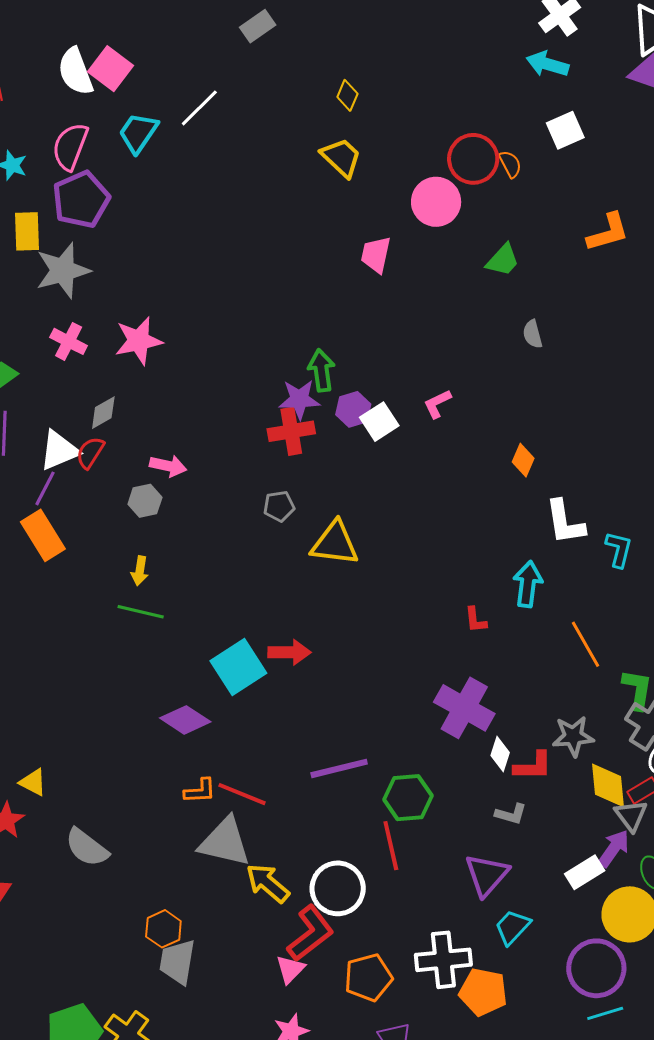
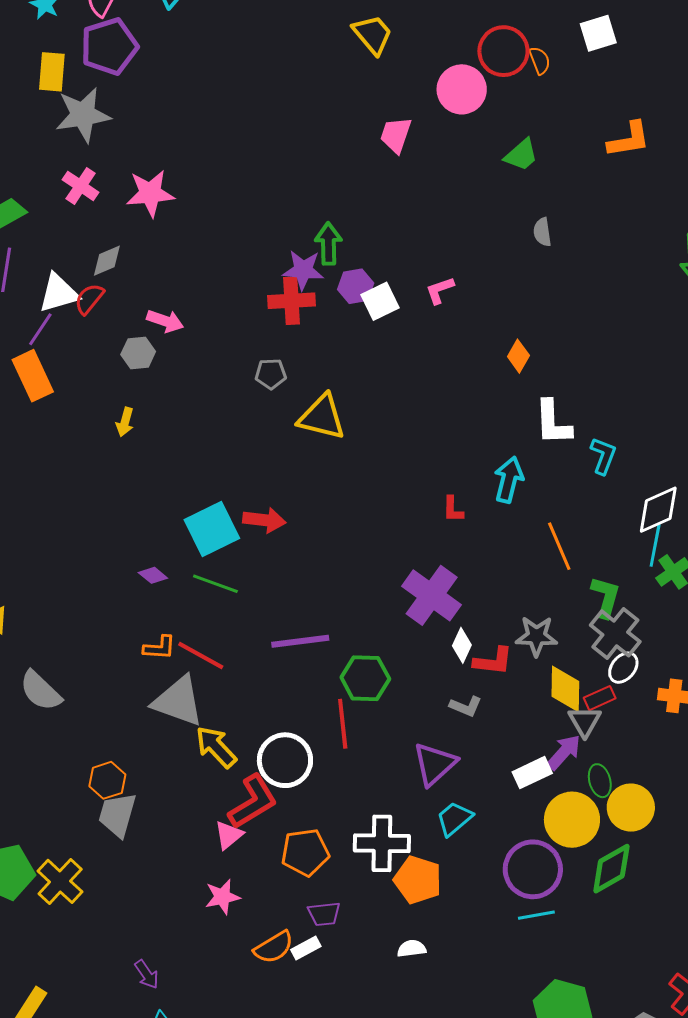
green line: (141, 612) -> (215, 584), moved
purple diamond: (185, 720) -> (153, 575), size x0.6

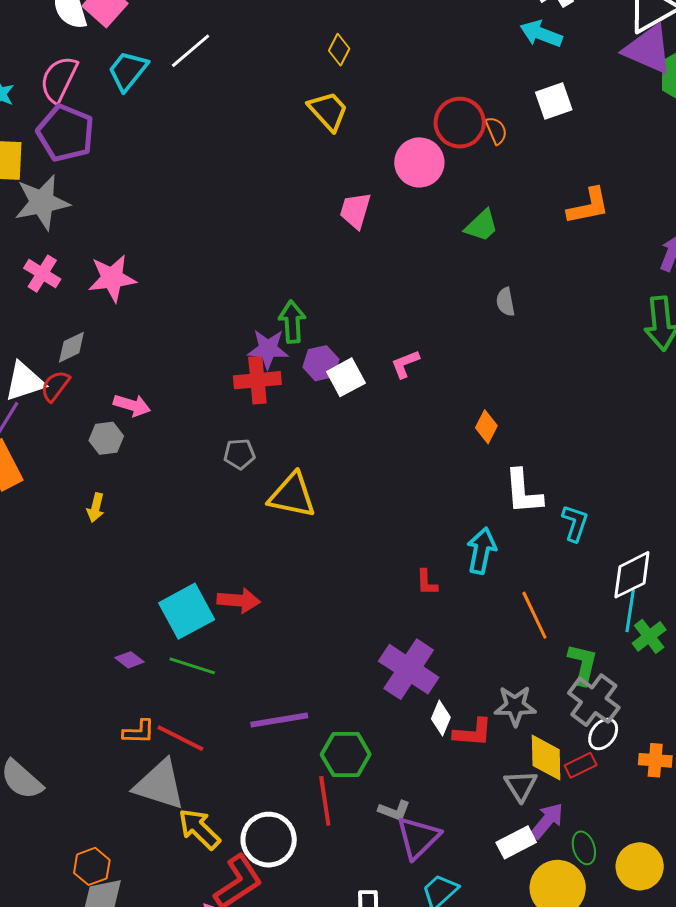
purple pentagon: (109, 46) -> (66, 133), turned -30
gray L-shape: (466, 706) -> (394, 811), moved
gray triangle: (585, 721) -> (521, 786), moved
yellow circle: (631, 808) -> (640, 866), moved

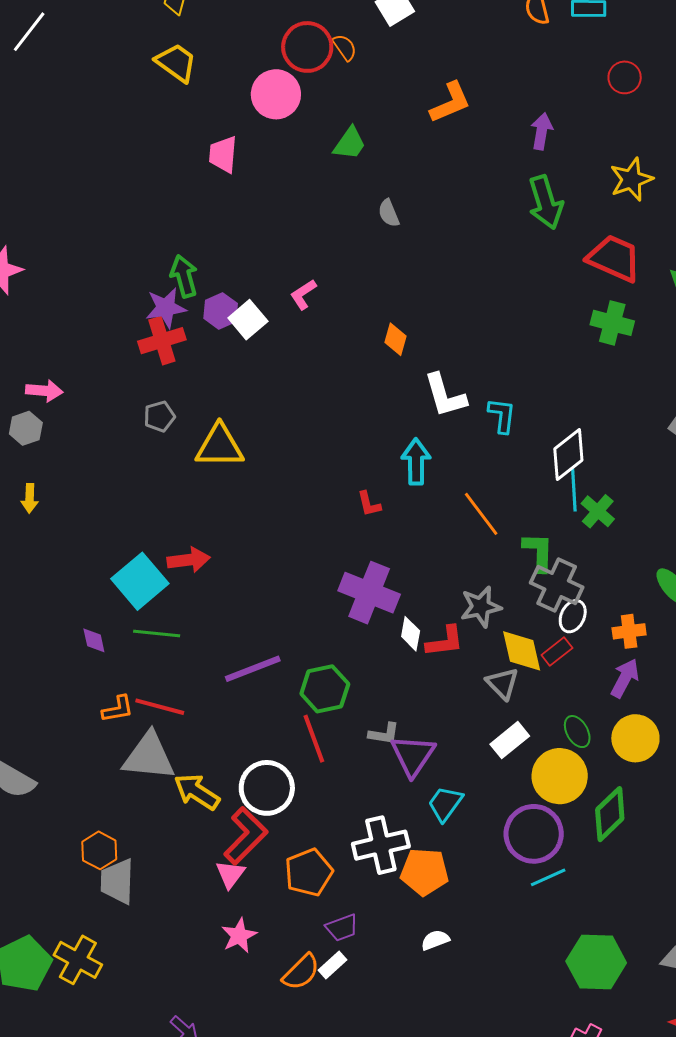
purple diamond: (130, 660) -> (94, 640), turned 52
purple arrow: (547, 821) -> (625, 678), moved

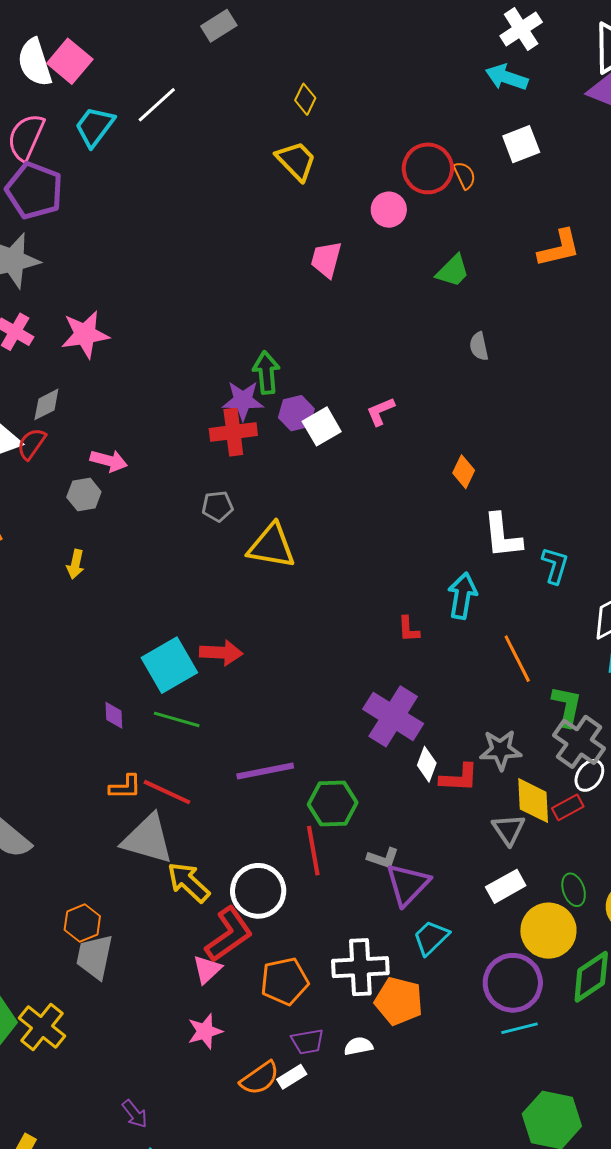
pink circle: (276, 94) -> (389, 210), size x0.7
white semicircle: (435, 940) -> (358, 1046), moved

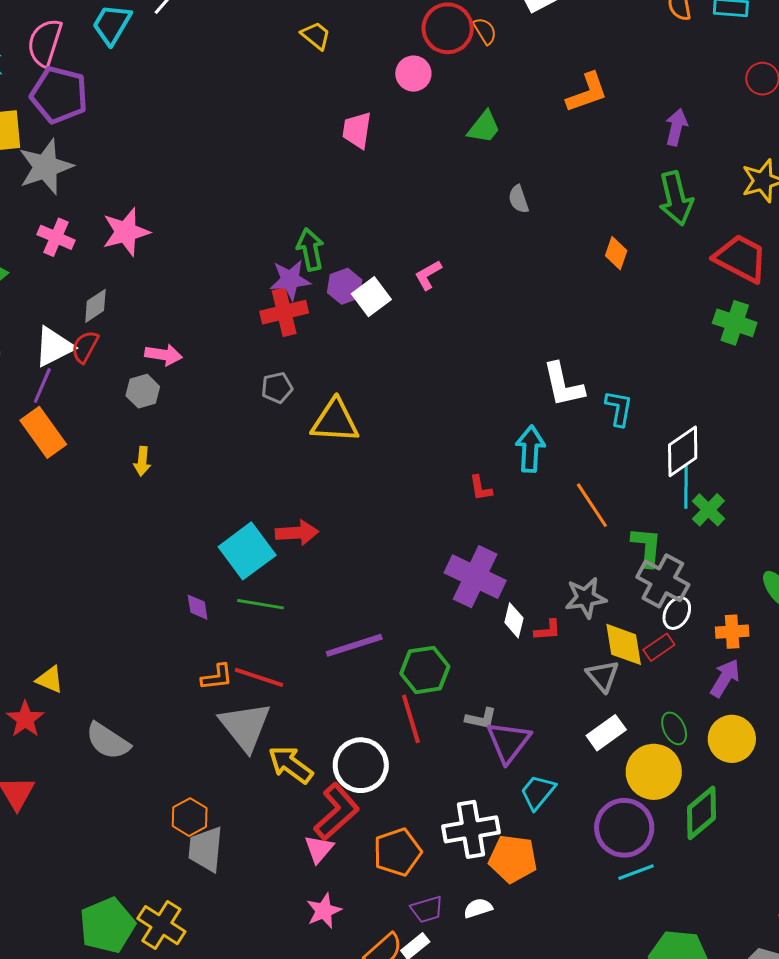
yellow trapezoid: (296, 161) -> (316, 36), size x0.7
orange diamond: (464, 472) -> (616, 253), moved
red L-shape: (459, 778) -> (548, 630), size x0.7
gray triangle: (148, 839) -> (245, 726), turned 42

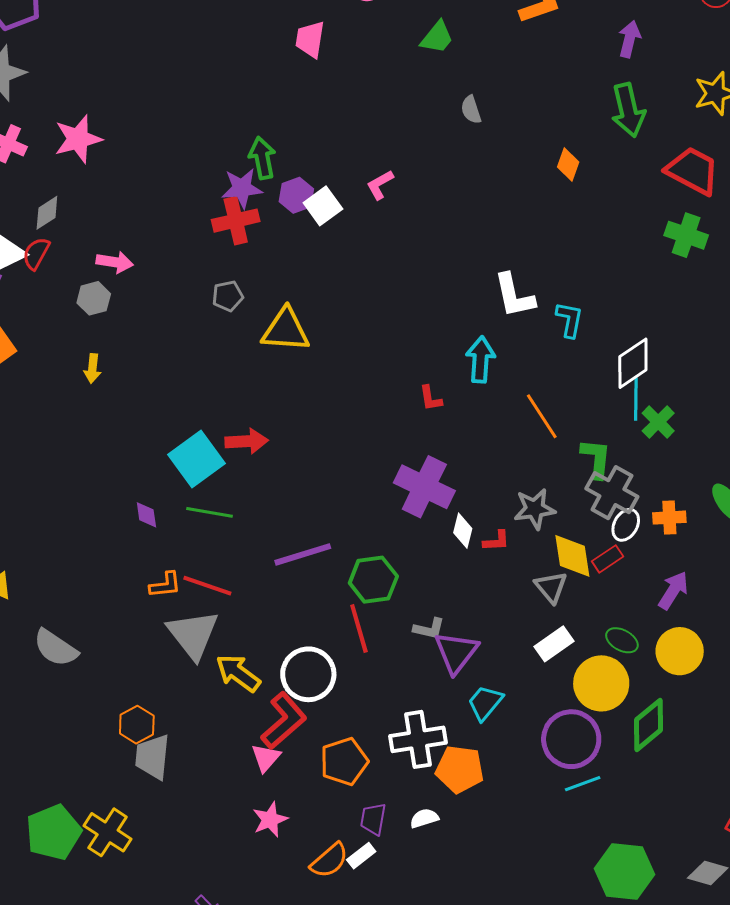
orange cross: (732, 632) -> (669, 518), moved
green ellipse: (674, 728) -> (622, 640), turned -36
purple trapezoid: (427, 909) -> (373, 819), turned 116

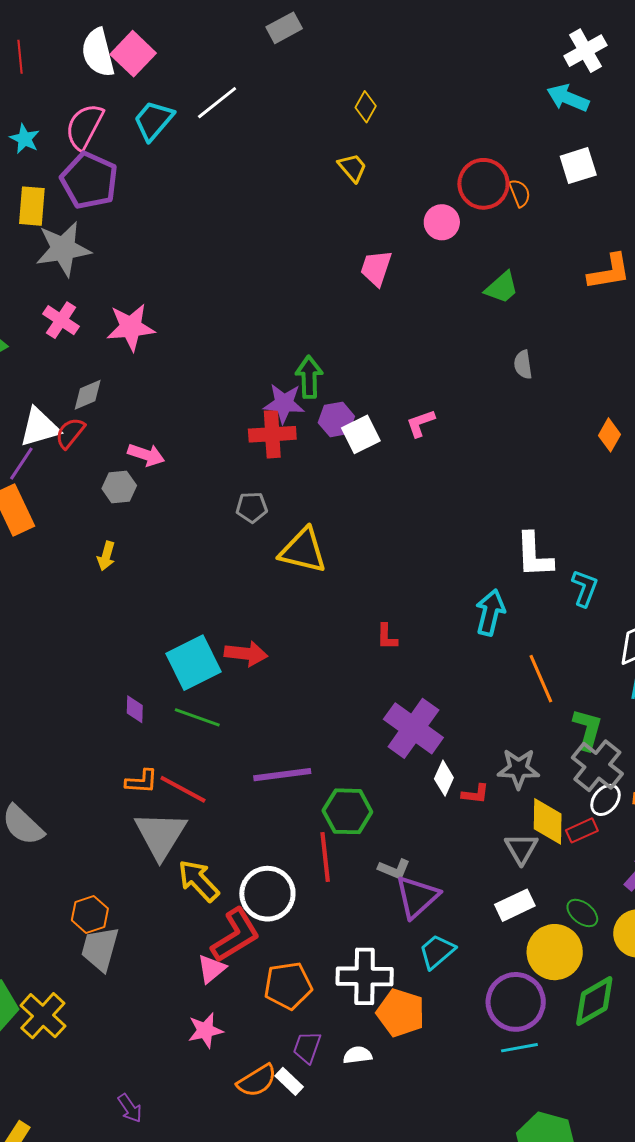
red L-shape: (431, 398) -> (387, 637), moved
white rectangle: (361, 856) -> (289, 1081), turned 72

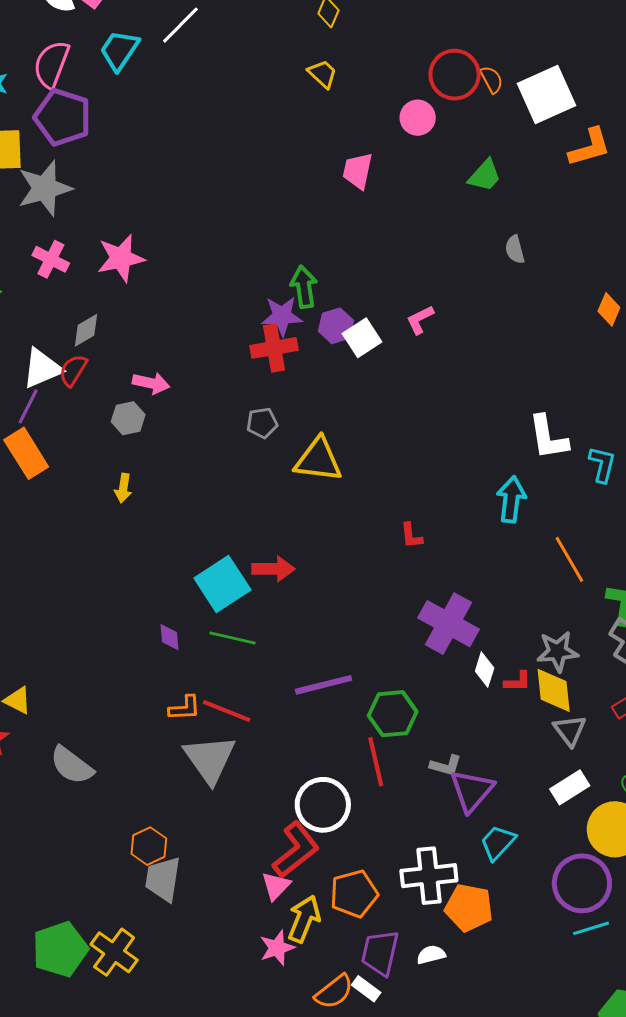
white square: (578, 166) -> (547, 94), moved, size x1.5
yellow diamond: (548, 821) -> (554, 690), moved
yellow arrow: (199, 881) -> (304, 919), moved, turned 72
purple trapezoid: (307, 1047) -> (380, 953), size x1.4

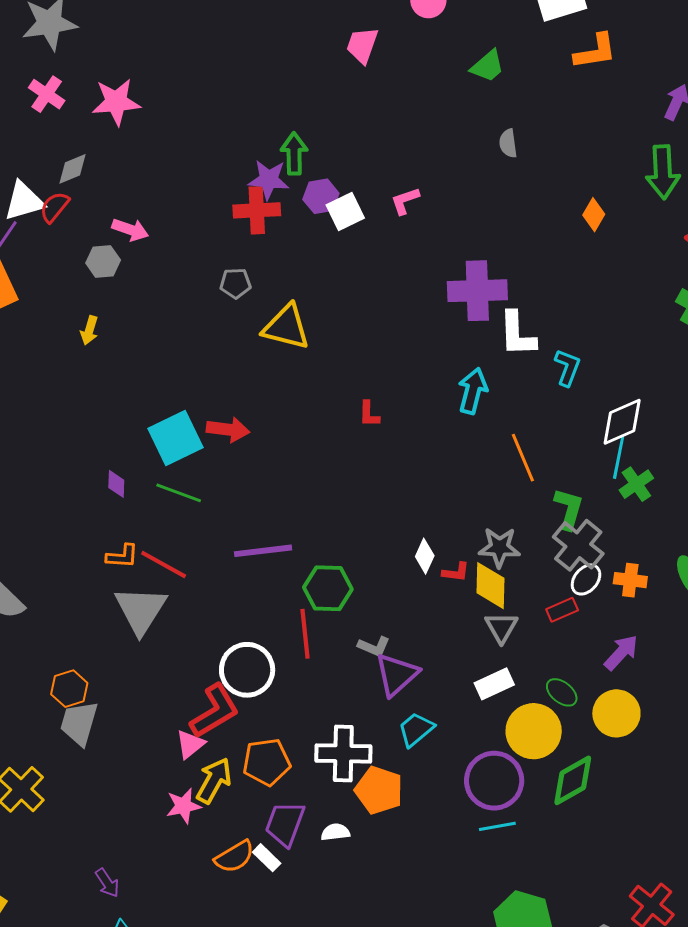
purple cross: (448, 624) -> (477, 291), moved, turned -38

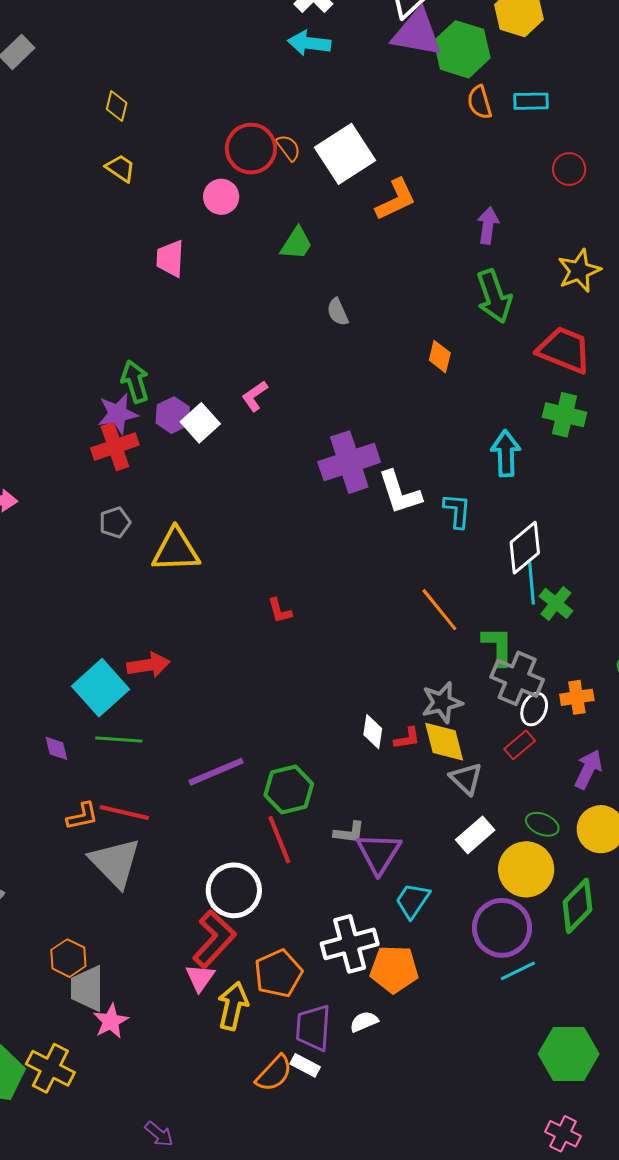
cyan arrow: (473, 391) -> (506, 453), moved
pink star: (183, 806) -> (111, 1021), moved

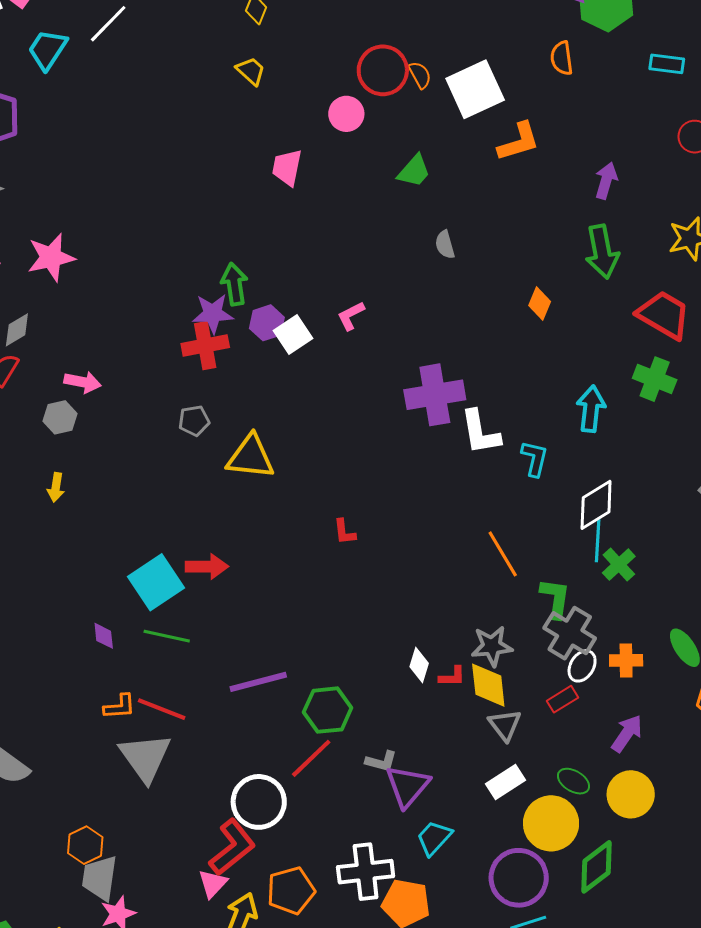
orange semicircle: (480, 102) -> (562, 58), moved
red line: (279, 840) -> (311, 758), turned 60

